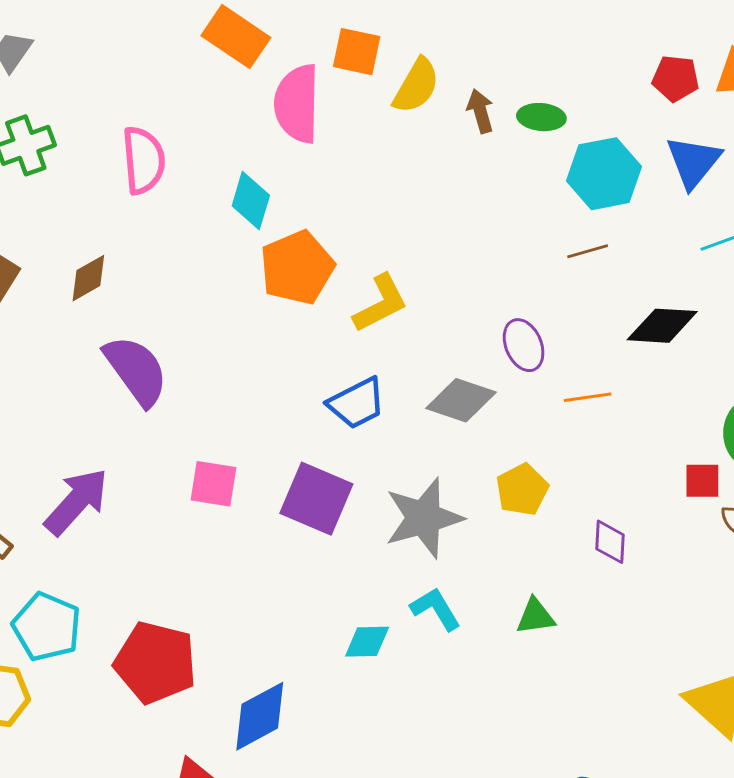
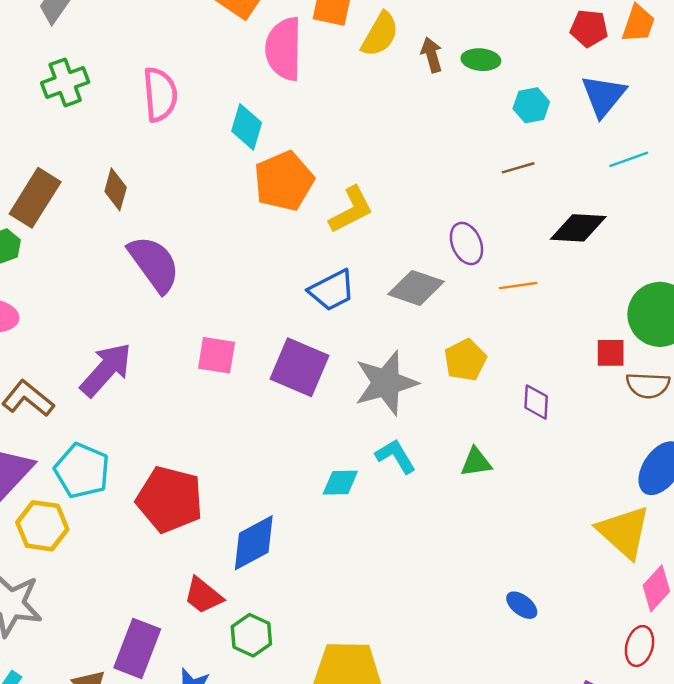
cyan hexagon: (604, 174) -> (531, 105), size x0.6
brown diamond: (88, 278) -> (116, 189), turned -45

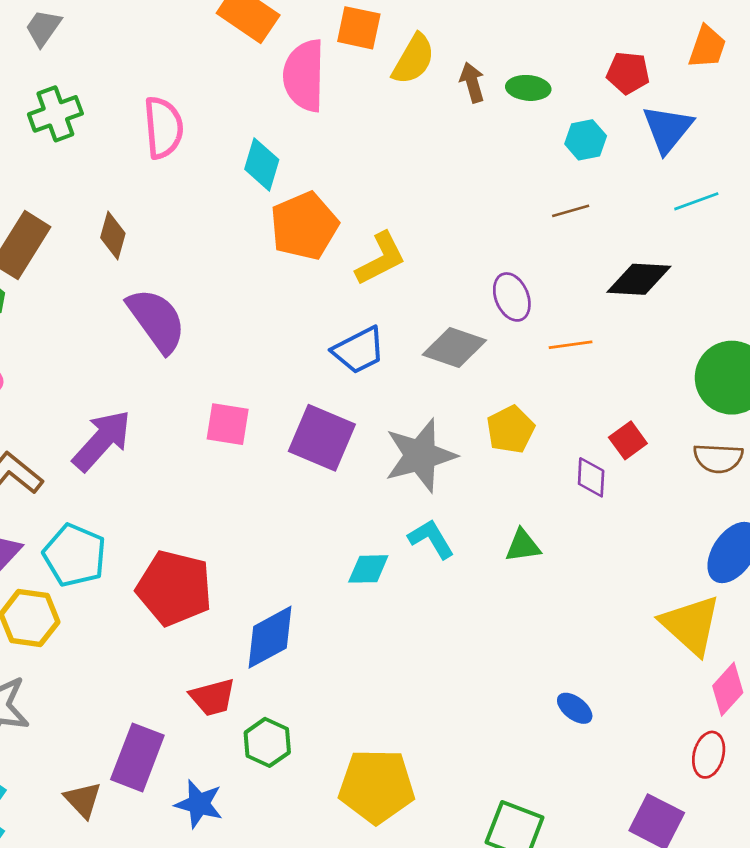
red pentagon: (589, 28) -> (628, 73), moved
red square: (611, 353) -> (628, 440), moved, turned -36
red trapezoid: (203, 596) -> (213, 697), turned -54

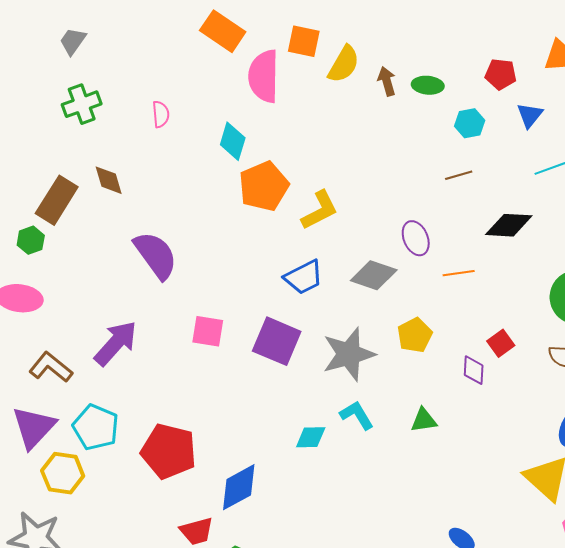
pink semicircle: (163, 128) -> (161, 114), size x0.6
blue triangle: (668, 129) -> (530, 115), size x0.7
brown diamond: (113, 235) -> (109, 180), moved, turned -32

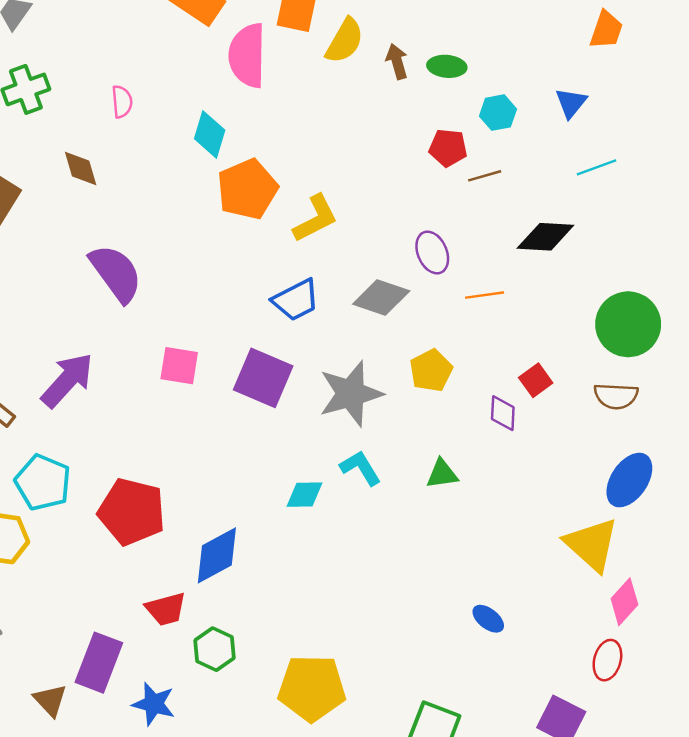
red pentagon: (501, 74) -> (448, 148), moved
brown diamond: (109, 180) -> (81, 169), moved

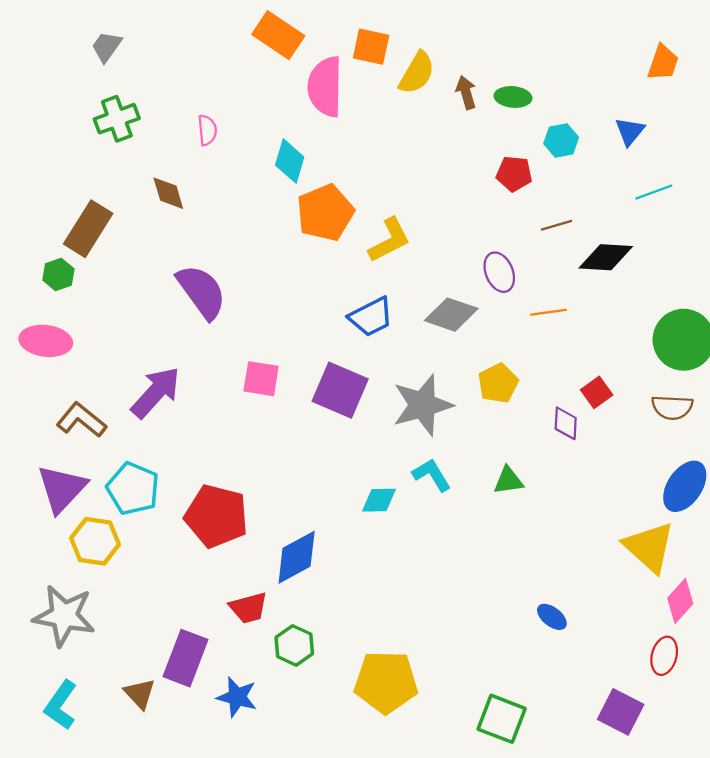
brown line: (485, 176) -> (557, 225), moved

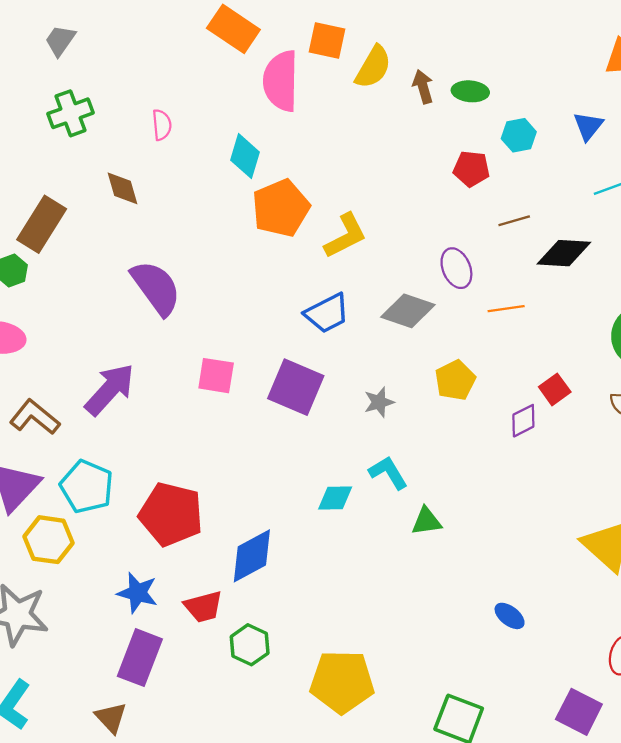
gray star: (423, 405) -> (379, 402), size x0.5
purple diamond: (566, 423) -> (523, 421), turned 60
green triangle: (508, 481) -> (426, 521), moved
brown triangle: (140, 694) -> (111, 718), moved
blue star: (237, 697) -> (137, 593), moved

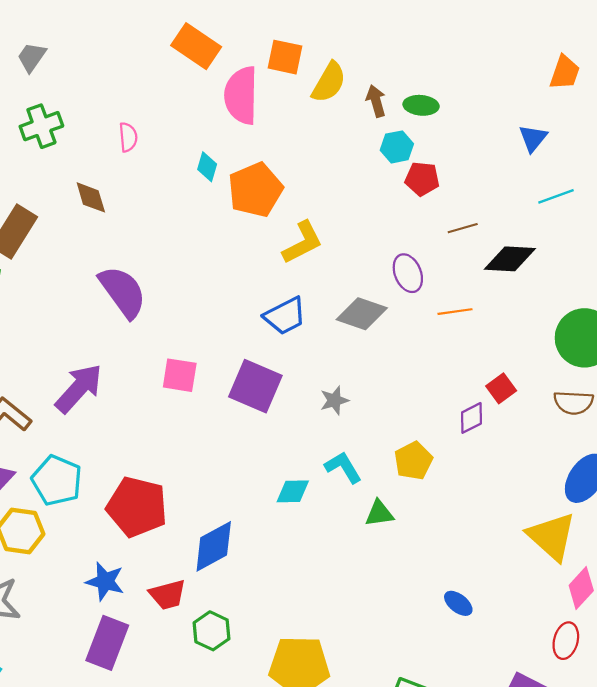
cyan hexagon: (519, 135) -> (397, 147), moved
cyan diamond: (245, 156) -> (207, 167), size x0.7
orange pentagon: (281, 208) -> (255, 190), moved
yellow pentagon: (455, 380) -> (413, 461), moved

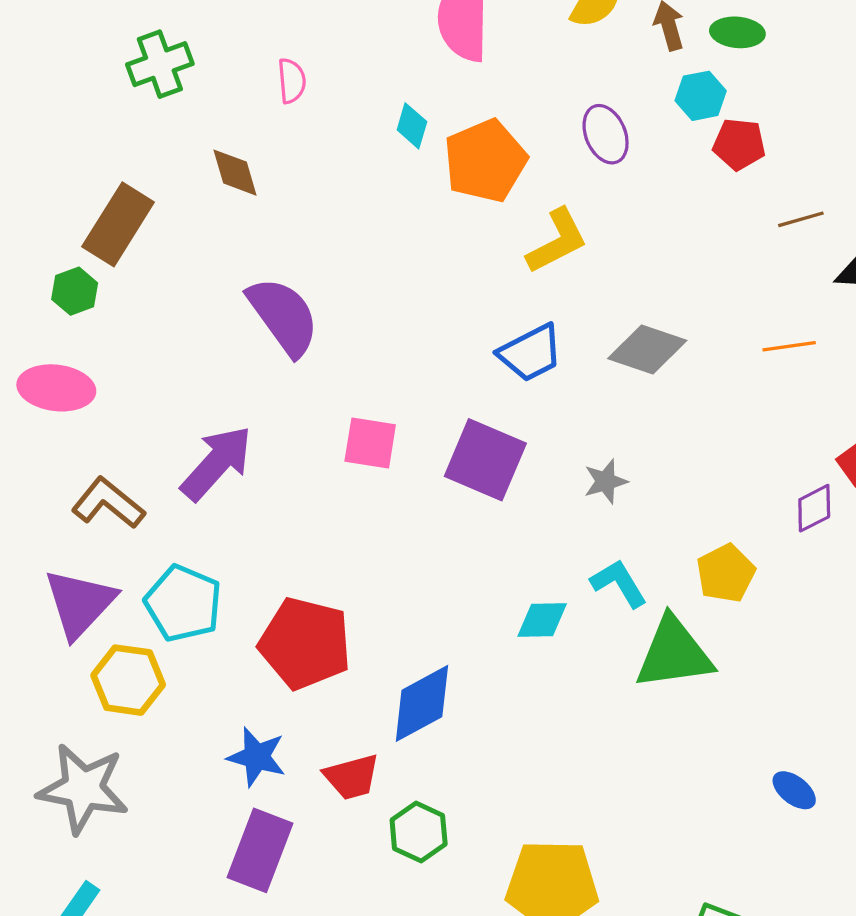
purple ellipse: (408, 273) -> (606, 134), moved
green triangle: (379, 513) -> (674, 653), size x1.8

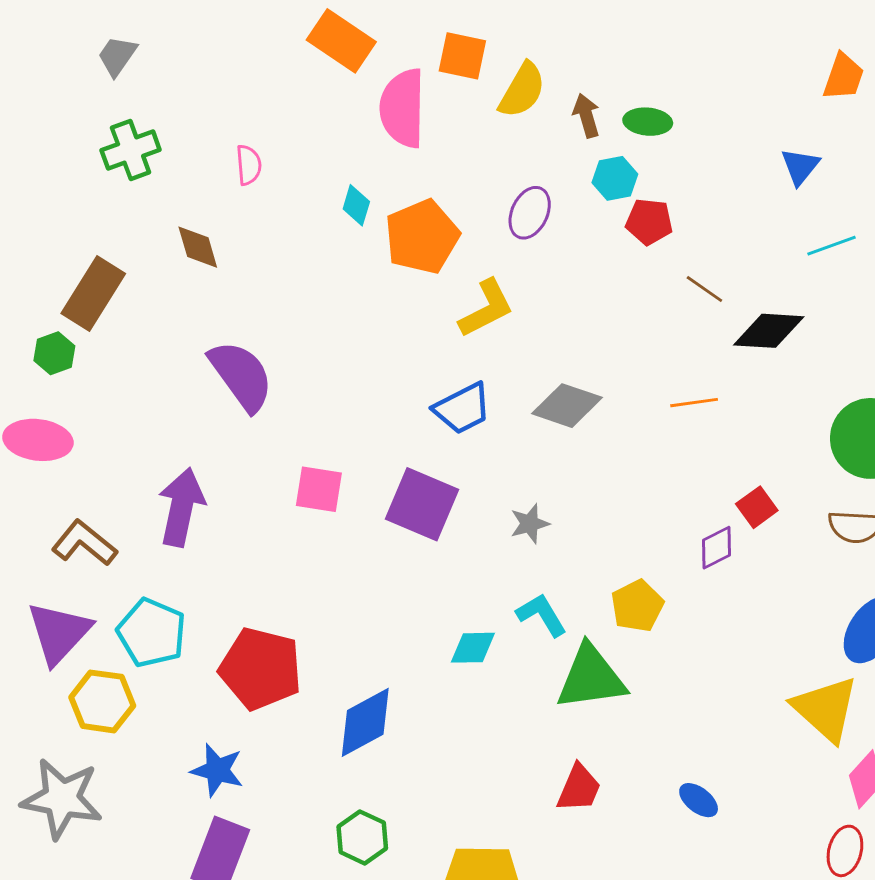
purple ellipse: (606, 134) -> (530, 213), turned 48
brown line: (801, 219) -> (704, 289), turned 51
purple arrow: (217, 463) -> (181, 507), turned -30
red trapezoid: (352, 777) -> (579, 788), moved, turned -52

